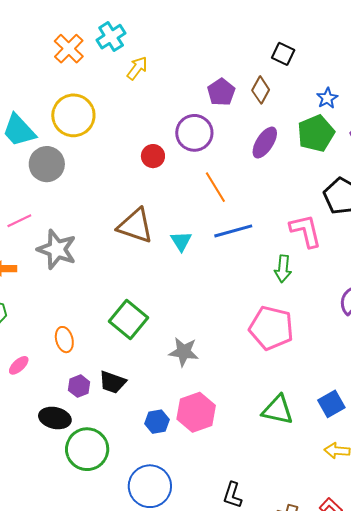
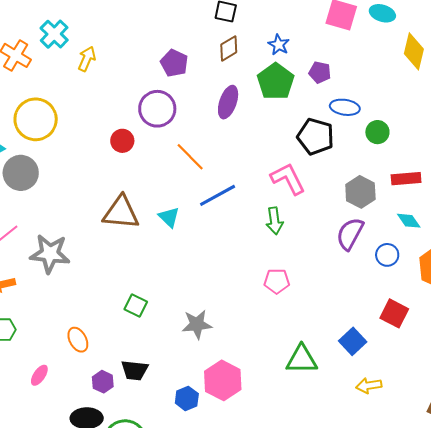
brown diamond: (261, 90) -> (229, 48), moved, turned 44
green square: (129, 319) -> (136, 305), size x0.6
pink pentagon: (271, 328) -> (277, 281), size x0.6

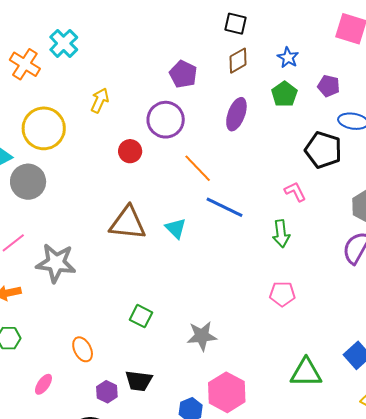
yellow arrow: (87, 59) -> (100, 100), moved
green pentagon: (276, 81) -> (284, 94), size x0.7
pink L-shape: (288, 179) -> (295, 192), size x0.6
blue line: (218, 195) -> (225, 207), turned 54

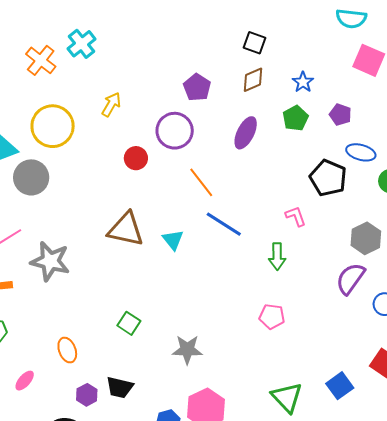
green triangle: (306, 373) -> (287, 397), turned 40

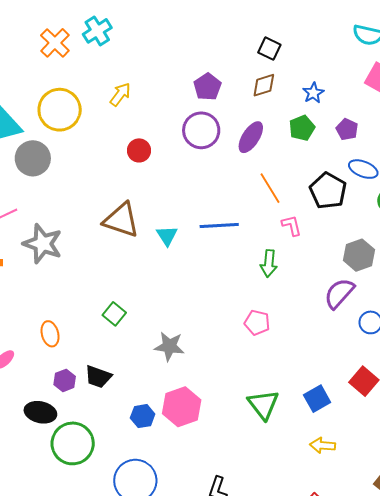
purple circle: (175, 131) -> (201, 130), moved
orange line: (201, 182) -> (270, 188), moved
blue line: (224, 224) -> (219, 226), turned -42

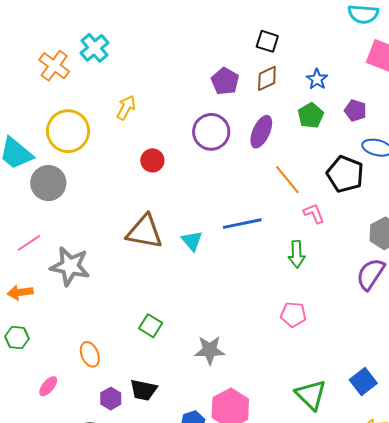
purple pentagon: (207, 87) -> (225, 81), moved

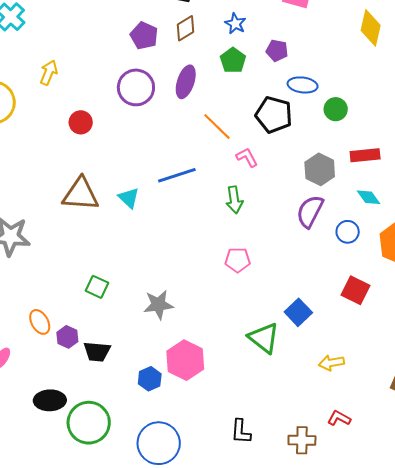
blue square: (363, 381) -> (298, 312), moved
purple hexagon: (111, 399) -> (67, 337), moved

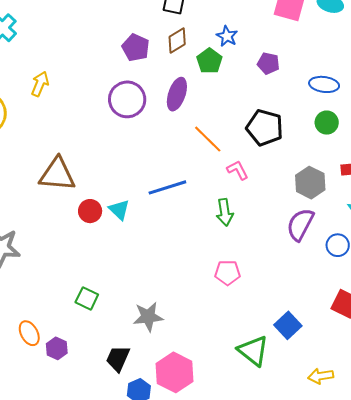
green pentagon: (233, 60) -> (209, 61), moved
blue ellipse: (303, 85) -> (324, 84), moved
red circle: (81, 122) -> (90, 211), moved
brown triangle: (81, 194) -> (57, 174), moved
black trapezoid: (97, 352) -> (118, 359), moved, turned 108

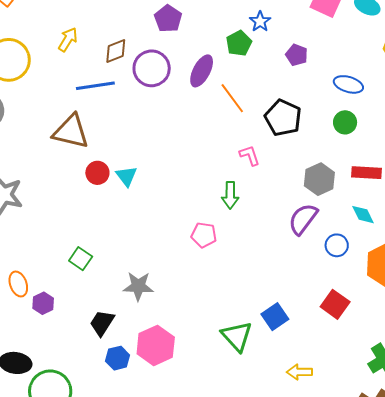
brown diamond: (177, 40) -> (116, 51), moved
orange line: (208, 139) -> (232, 98), moved
blue line: (167, 187) -> (95, 86), moved
pink pentagon: (228, 273) -> (204, 235), moved

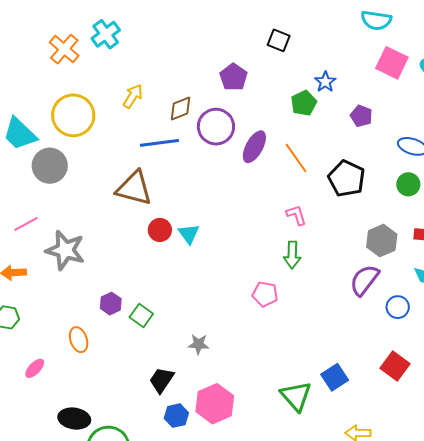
purple ellipse: (202, 71) -> (254, 147), moved
pink L-shape: (250, 155) -> (296, 215), moved
gray star: (138, 286) -> (199, 344), size x0.7
purple hexagon: (43, 303) -> (111, 304), moved

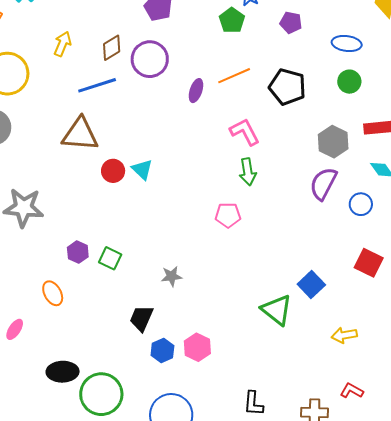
purple ellipse: (254, 147) -> (196, 91), moved, size x0.7
orange line: (296, 158) -> (234, 76), turned -68
pink L-shape: (296, 215) -> (245, 132), size x1.4
pink hexagon: (215, 404) -> (197, 347), moved, size x0.7

